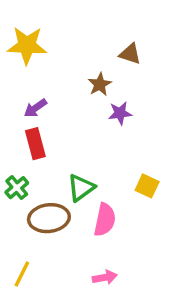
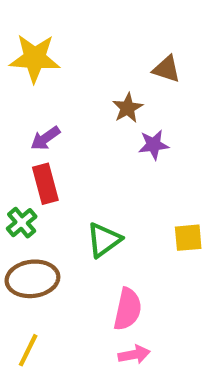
yellow square: (147, 186) -> (188, 238), turned -30
green cross: (17, 188) -> (22, 223), moved
brown ellipse: (49, 218) -> (32, 279), moved
pink semicircle: (105, 220) -> (128, 309), moved

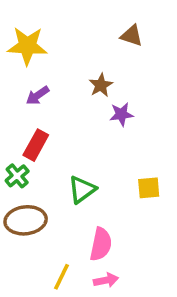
brown triangle: (167, 69) -> (132, 36), moved
purple arrow: (45, 138) -> (38, 95), moved
red rectangle: (45, 184) -> (36, 145), turned 44
yellow line: (28, 350) -> (61, 277), moved

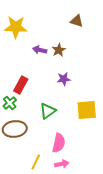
purple arrow: (38, 95) -> (40, 50), moved, turned 48
purple star: (121, 114) -> (64, 79), moved
yellow square: (149, 188) -> (87, 110), size x1.5

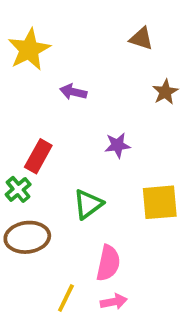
yellow star: (16, 27) -> (29, 50), turned -30
brown star: (59, 50) -> (165, 92), moved

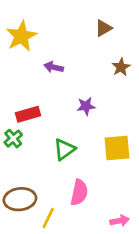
brown triangle: (141, 39) -> (103, 28), turned -48
red rectangle: (38, 156) -> (28, 114), turned 45
brown ellipse: (27, 237) -> (20, 199), moved
pink arrow: (114, 302) -> (120, 221), moved

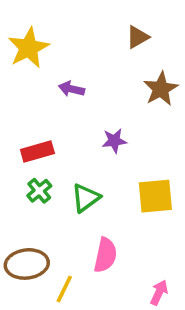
brown star: (121, 67) -> (161, 89), size x1.4
green cross: (13, 139) -> (39, 191), moved
pink arrow: (120, 221) -> (159, 293), turned -54

